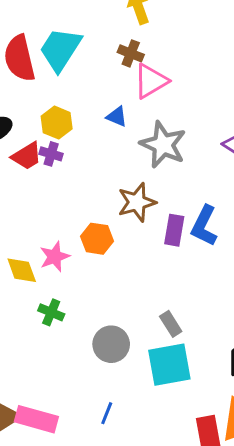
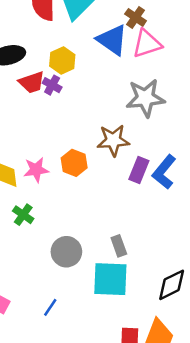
blue triangle: (117, 117) -> (112, 40), moved, size x1.8
gray star: (163, 145) -> (145, 98), turned 30

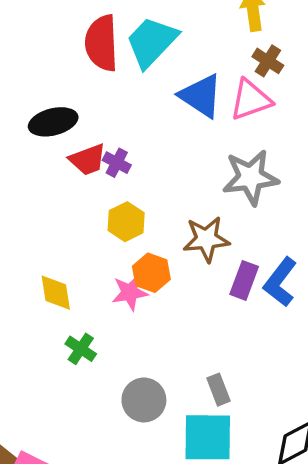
brown cross: (136, 17) -> (268, 61), moved
yellow hexagon: (62, 60) -> (126, 222), moved
pink star: (36, 170) -> (130, 292), moved

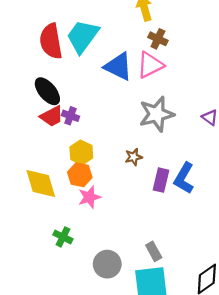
black ellipse: (53, 122) -> (47, 91), moved, turned 72
brown star: (206, 239) -> (134, 157), size x0.6
orange hexagon: (151, 273) -> (80, 175), moved
yellow diamond: (56, 293) -> (41, 184), moved, size x1.4

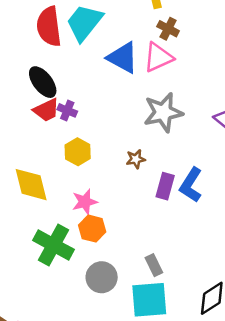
orange hexagon: (80, 175) -> (92, 229), moved
green cross: (63, 237) -> (53, 245), size x1.8

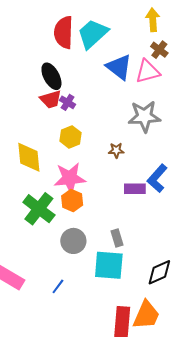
purple rectangle: (165, 186) -> (135, 189), moved, turned 65
pink star: (85, 202) -> (70, 178), size x1.5

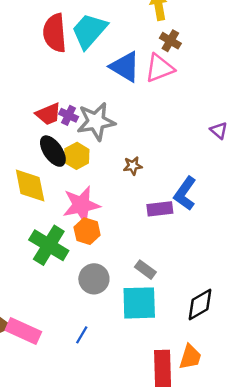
black ellipse: (51, 76) -> (53, 151), moved
gray star: (144, 116) -> (96, 121), moved
gray rectangle: (117, 238) -> (145, 270), turned -30
orange trapezoid: (146, 315) -> (190, 357), size x0.7

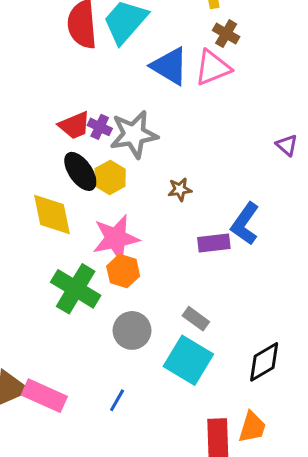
cyan square: (139, 303) -> (188, 360), turned 33

